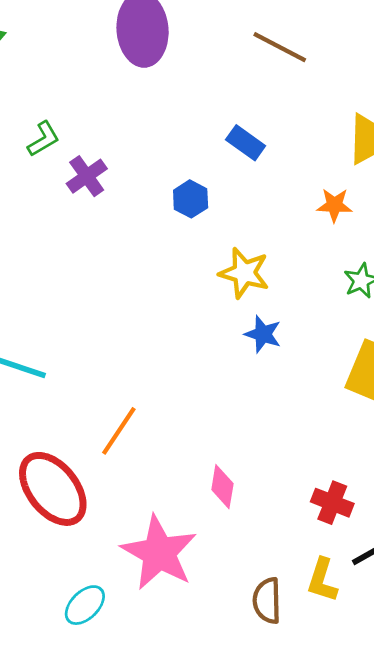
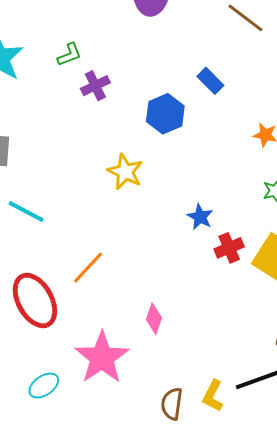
blue hexagon: (191, 199) -> (165, 114), size x1.5
yellow star: (244, 273) -> (125, 172), moved
red cross: (332, 503) -> (229, 248), moved, turned 36

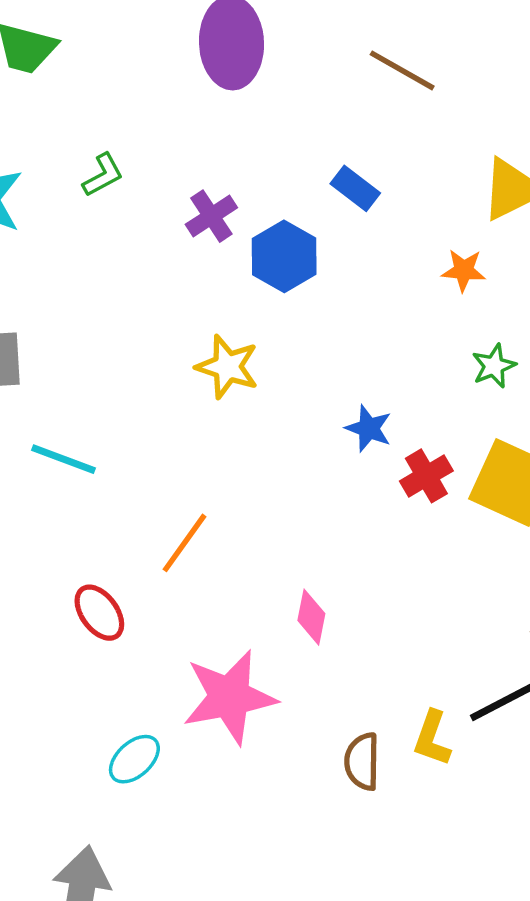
purple cross: (95, 86) -> (211, 216), moved
red ellipse: (35, 301) -> (99, 613), size x0.6
pink star: (102, 358) -> (229, 697), turned 30

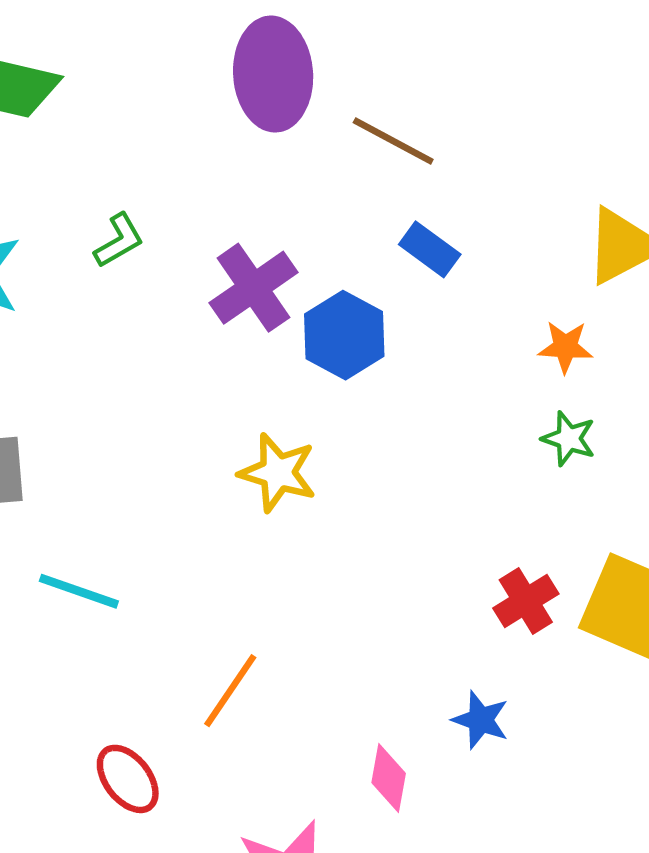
brown line: (402, 70) -> (393, 141), moved
purple cross: (211, 216) -> (253, 288), size x1.4
green star: (494, 366) -> (569, 439), moved, turned -30
blue star: (369, 428) -> (481, 720), moved

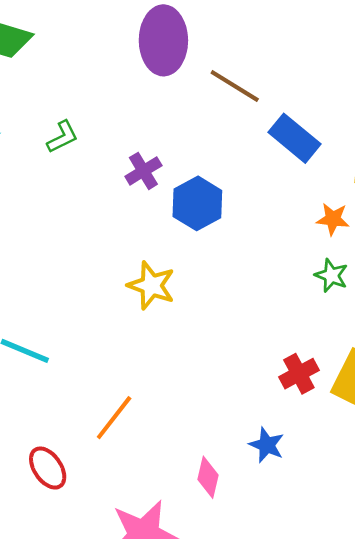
blue rectangle: (430, 249) -> (295, 138), moved, size x1.4
purple cross: (253, 288) -> (143, 171), size x0.7

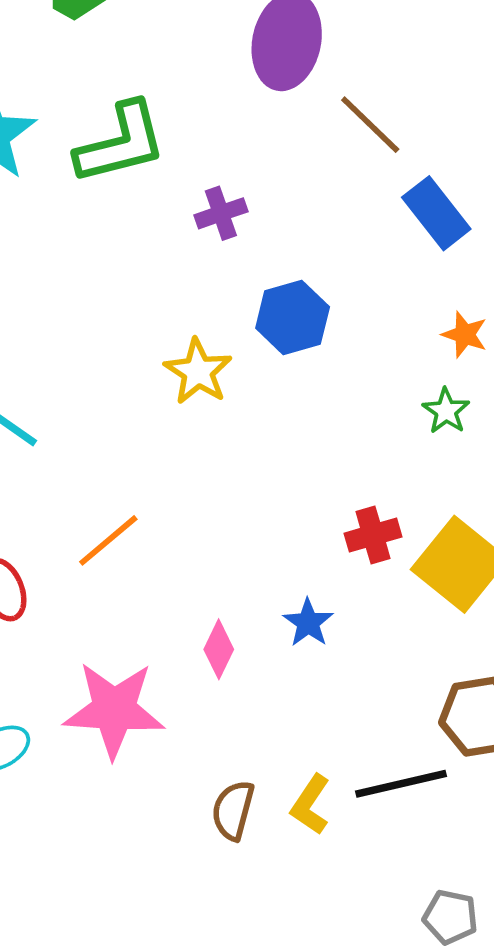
green L-shape: (62, 137) -> (121, 143), size x2.0
blue hexagon: (197, 203) -> (293, 317), moved

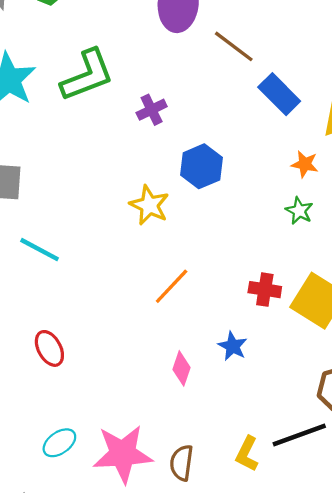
red cross: (373, 535) -> (265, 290), turned 32
orange line: (108, 540) -> (172, 286), moved
pink star: (114, 710) -> (123, 454), moved
brown semicircle: (233, 810) -> (182, 463), moved

